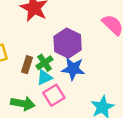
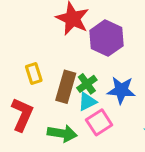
purple hexagon: (68, 43) -> (107, 38), moved
brown rectangle: (27, 65) -> (66, 87), size x1.5

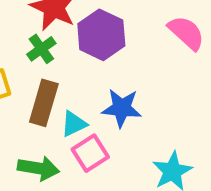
green cross: (87, 84) -> (41, 49), moved

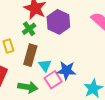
blue star: (122, 108) -> (66, 70), moved
cyan triangle: (74, 124) -> (45, 65), turned -40

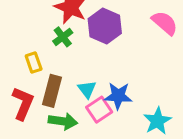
brown rectangle: (30, 55) -> (52, 91), moved

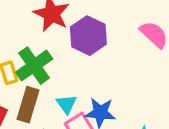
green cross: (63, 37) -> (34, 66), moved, size x1.6

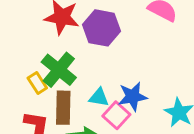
cyan triangle: (66, 104) -> (99, 97), turned -30

